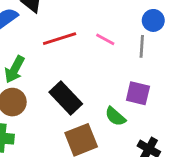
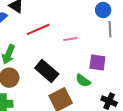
pink line: (105, 39) -> (70, 39), moved, turned -32
gray line: (142, 46) -> (110, 29), moved

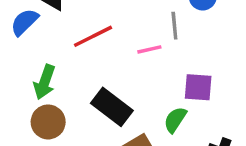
gray line: (110, 29) -> (174, 26), moved
green semicircle: (83, 81) -> (175, 120), turned 91

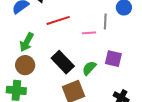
green semicircle: (175, 120) -> (89, 68), moved

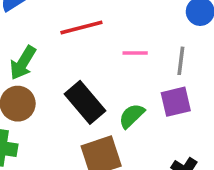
gray line: (105, 22) -> (181, 61), moved
purple square: (113, 59) -> (176, 102), turned -30

